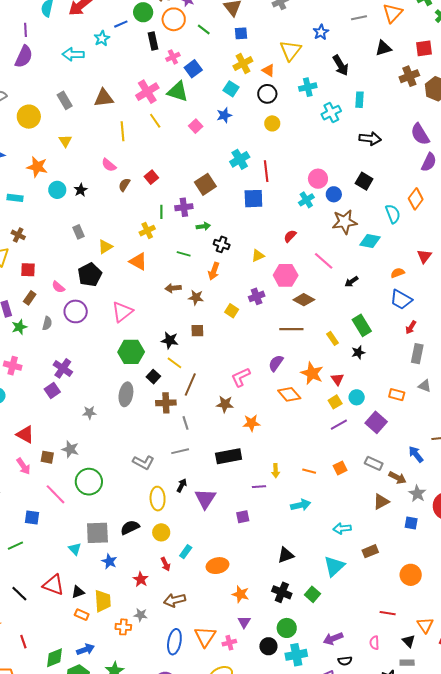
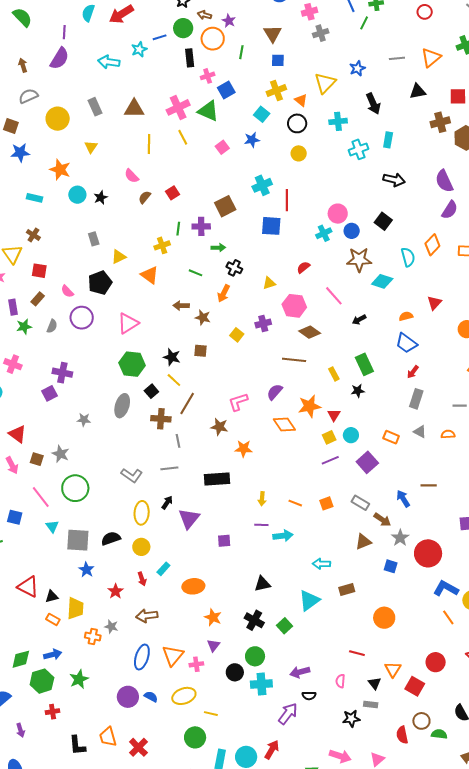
green line: (204, 29) -> (241, 52), turned 56
purple cross: (63, 368) -> (62, 373), turned -30
orange star: (312, 373) -> (309, 406), turned 30
purple line: (259, 487) -> (261, 525), moved
cyan triangle: (75, 549) -> (52, 526), moved

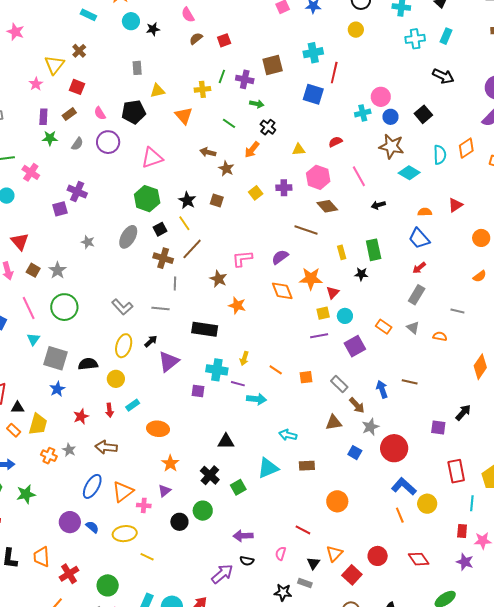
cyan cross: (261, 684) -> (217, 370), moved
green circle: (195, 737) -> (108, 585), moved

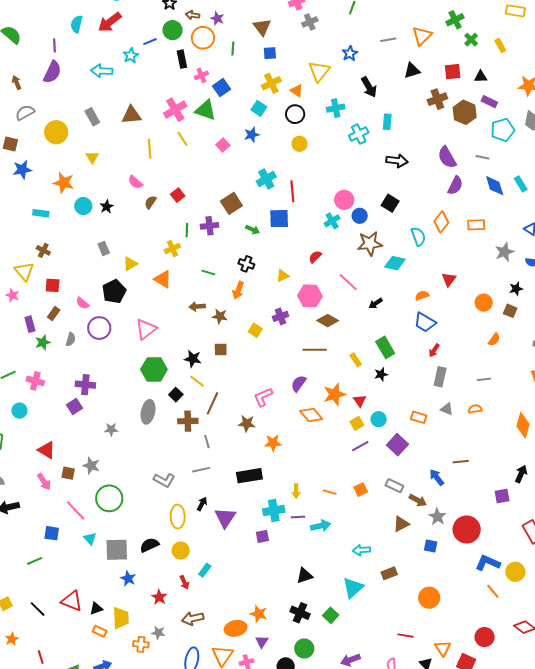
green arrow: (257, 104) -> (253, 230), moved, turned 32
orange ellipse: (158, 429) -> (236, 628), moved

